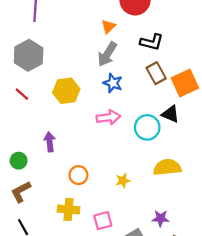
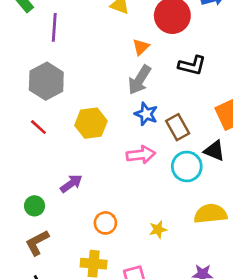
brown rectangle: (156, 73) -> (178, 127), moved
purple arrow: (50, 142) -> (71, 184), turned 60

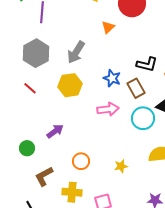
black L-shape: (192, 65) -> (147, 64), moved
gray arrow: (140, 80) -> (76, 52), moved
brown L-shape: (37, 243) -> (44, 176), moved

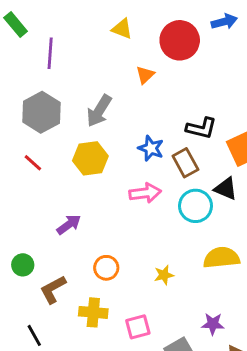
green circle: (27, 148) -> (23, 265), moved

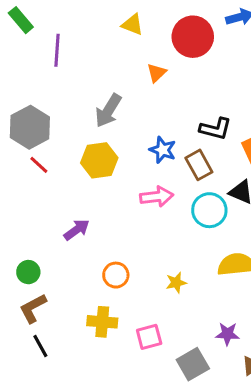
gray hexagon: (41, 112) -> (30, 127), moved
brown L-shape: (53, 289) -> (33, 308), moved

